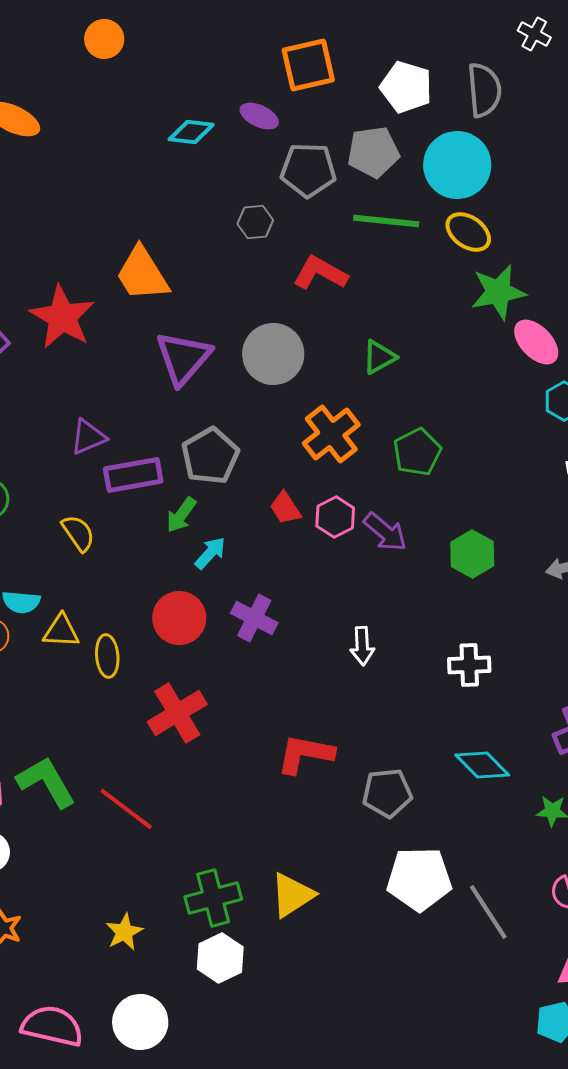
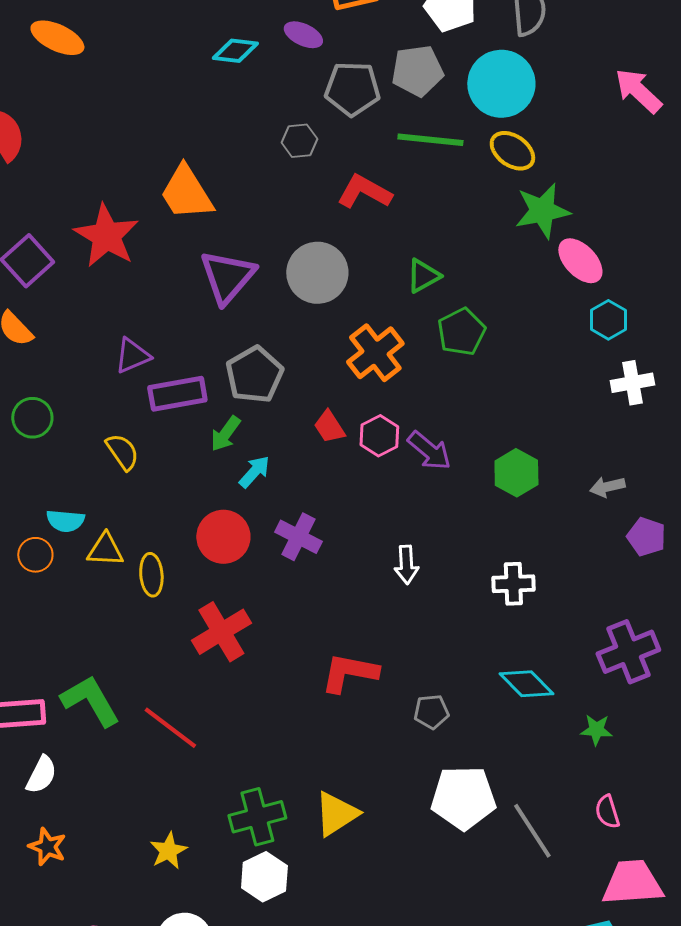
green pentagon: (417, 452) -> (461, 332), moved
gray pentagon: (387, 793) -> (431, 712), size x0.7

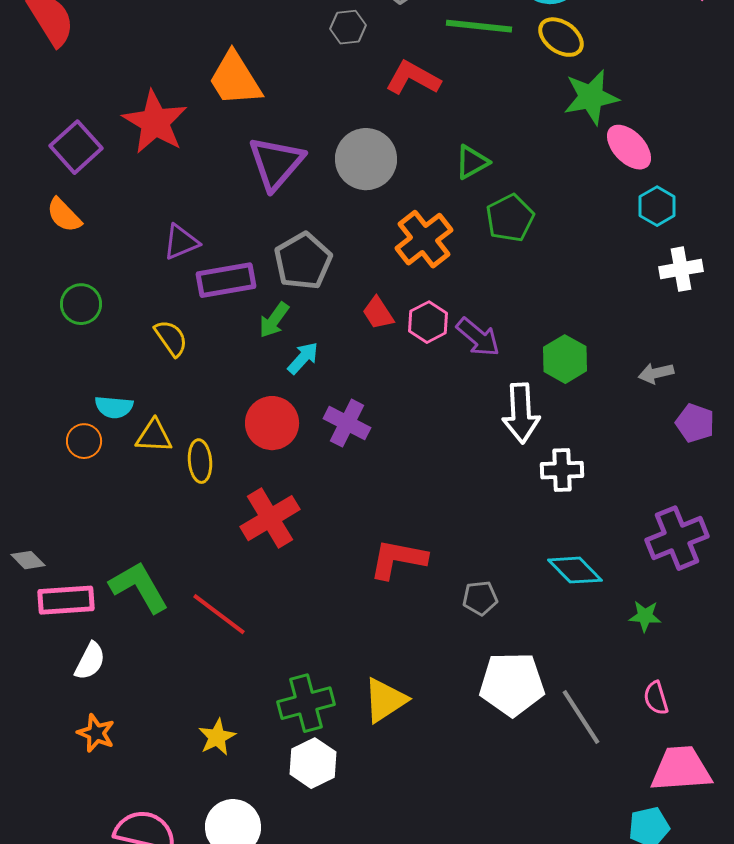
white arrow: (406, 565) -> (521, 413), moved, size x1.5

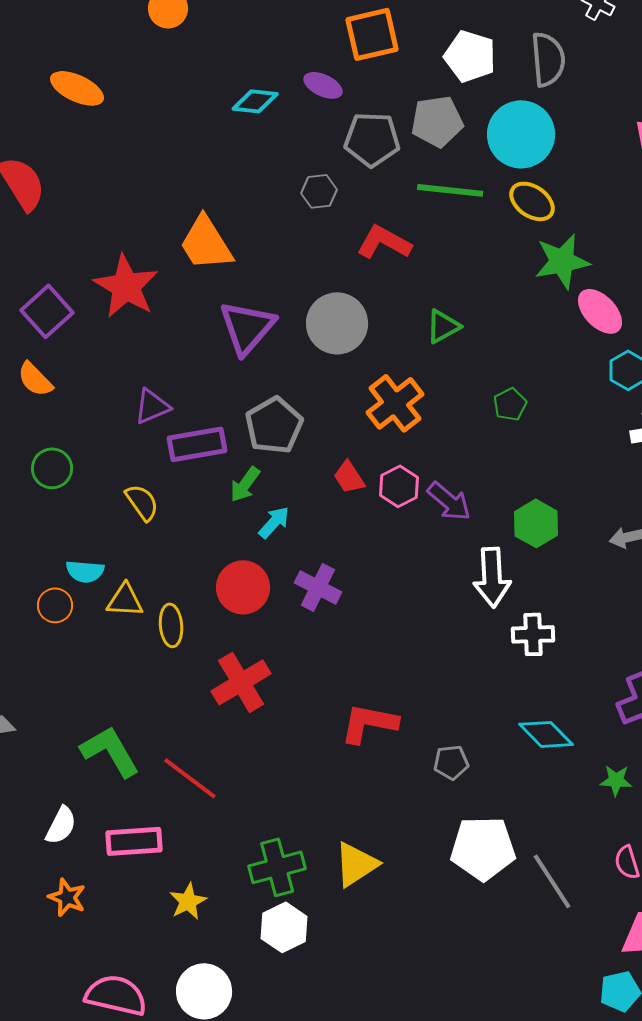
green pentagon: (510, 218) -> (510, 404), moved, size x0.7
pink rectangle: (66, 600) -> (134, 841), moved

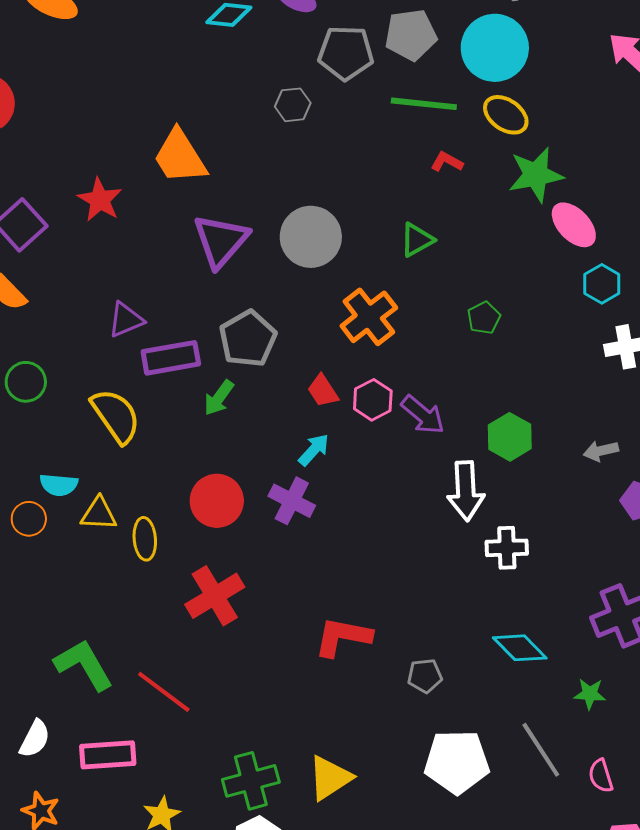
red L-shape: (384, 242) -> (447, 162), moved, size x0.6
red star: (126, 286) -> (100, 200), size x0.7
yellow semicircle: (142, 502) -> (116, 416), size x1.5
cyan arrow: (274, 522) -> (314, 450), moved
gray line: (552, 881) -> (541, 750), moved

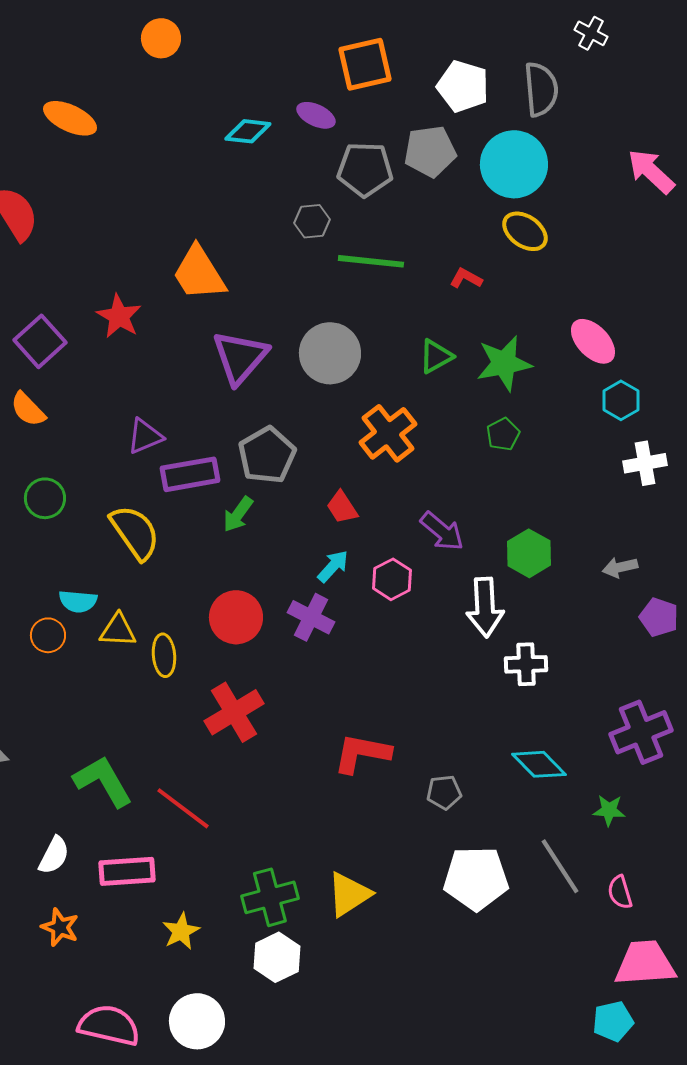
green line: (424, 104) -> (371, 261), moved
green star: (536, 175) -> (504, 363), moved
pink hexagon: (373, 400) -> (392, 579), moved

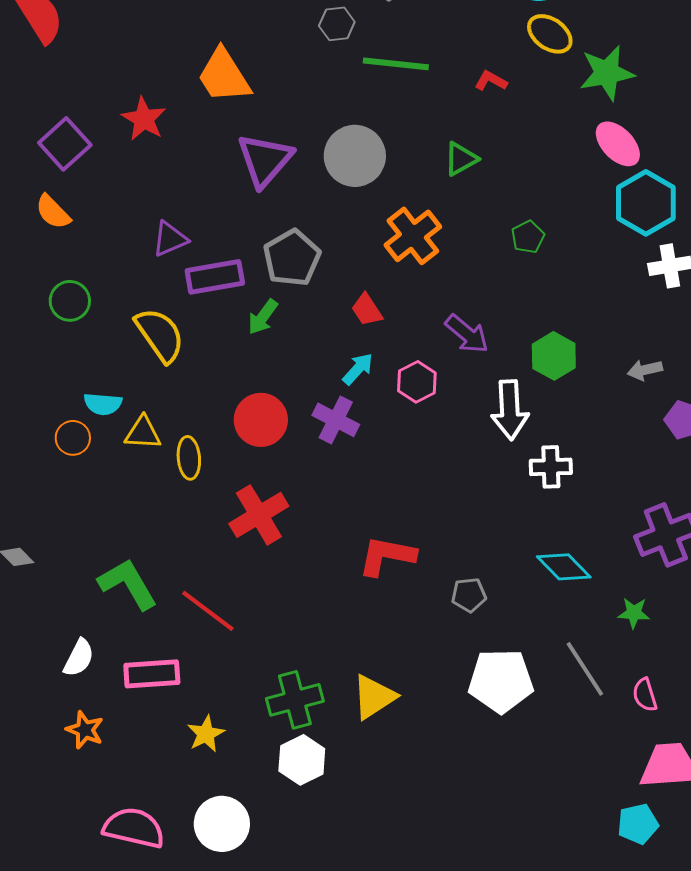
green star: (504, 363) -> (607, 73), moved
cyan hexagon: (621, 400) -> (646, 203), size x1.6

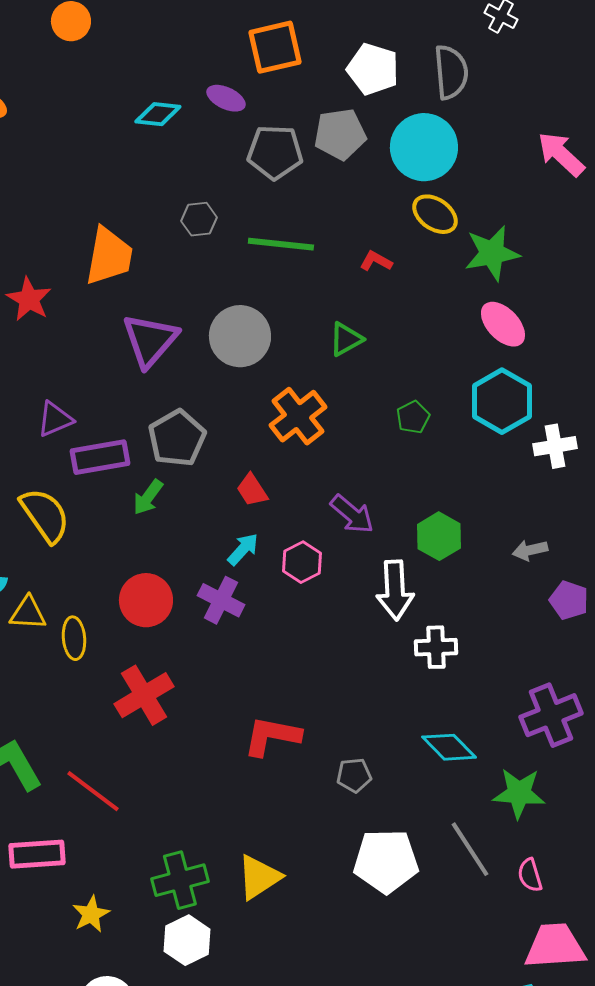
gray hexagon: (337, 24) -> (199, 219), moved
orange trapezoid: (224, 76) -> (109, 256), turned -138
cyan hexagon: (646, 203) -> (502, 401), moved
green star: (634, 613) -> (519, 793), size x1.6

